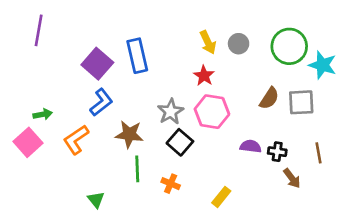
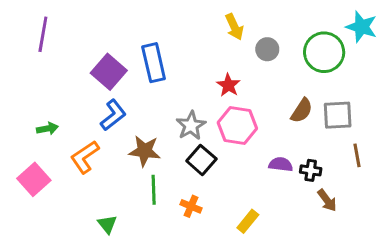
yellow arrow: (208, 42) -> (234, 27), moved
cyan star: (323, 65) -> (362, 27), moved
pink square: (28, 142) -> (34, 179), moved
brown line: (319, 153) -> (357, 155), moved

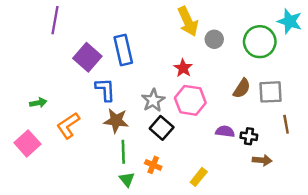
yellow arrow: (234, 27) -> (188, 21), size x1.4
purple line: (43, 34) -> (55, 20), moved
blue L-shape: (113, 115) -> (105, 90), moved, turned -55
brown arrow: (327, 200) -> (262, 160), turned -48
green triangle: (107, 224) -> (127, 179), moved

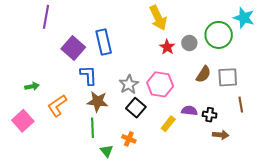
gray circle: (214, 39) -> (189, 43), moved
red star: (183, 68) -> (167, 47), moved
green line: (123, 152) -> (92, 128), moved
yellow rectangle: (199, 177) -> (168, 124), moved

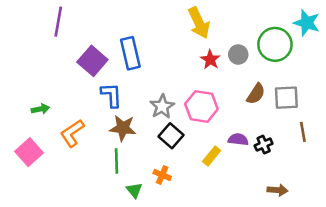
black cross: (210, 115) -> (264, 145), turned -32
brown arrow: (221, 135) -> (278, 190), moved

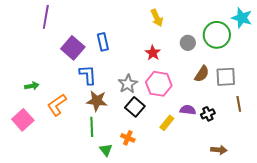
yellow arrow: (199, 23) -> (157, 18), size x0.7
blue rectangle: (130, 53) -> (103, 42), size x0.7
red star: (210, 60) -> (153, 53), moved

